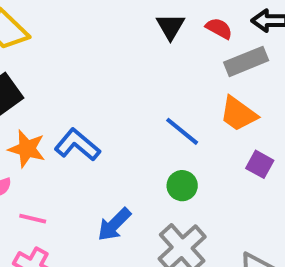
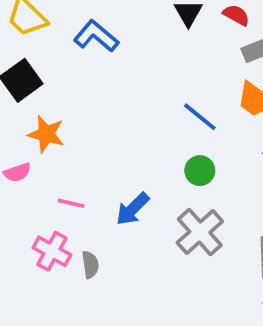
blue L-shape: (77, 145) -> (96, 36), moved
pink line: (33, 219) -> (71, 203), moved

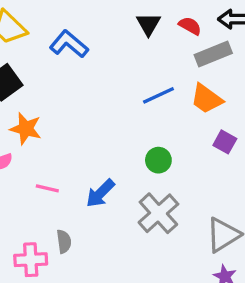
blue line: (200, 117) -> (158, 95), moved, turned -64
pink cross: (52, 251) -> (31, 260), moved, turned -32

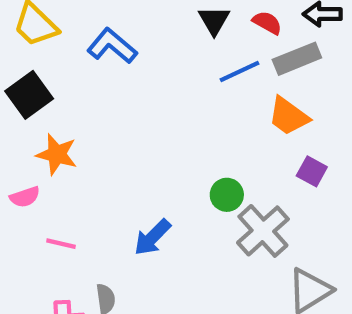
blue line: (158, 95) -> (240, 71), moved
pink line: (47, 188) -> (61, 244), moved
gray cross: (158, 213) -> (263, 231), moved

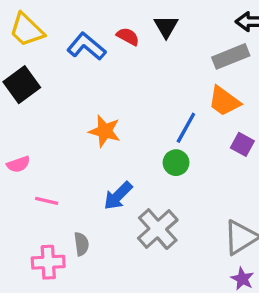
red semicircle: (267, 23) -> (128, 37), moved
blue line: (240, 71) -> (186, 128), moved, turned -36
orange star: (57, 154) -> (105, 131), moved
gray cross: (263, 231) -> (158, 229), moved

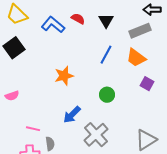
black triangle: (166, 27) -> (106, 21), moved
blue line: (186, 128) -> (106, 55), moved
orange star: (105, 131) -> (64, 76), turned -30
pink line: (47, 201) -> (33, 129), moved

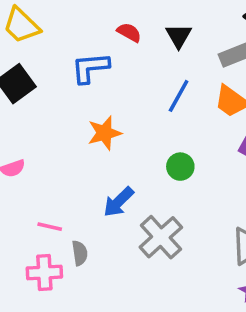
blue L-shape: (53, 25) -> (90, 68), moved, turned -45

